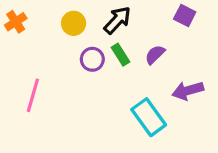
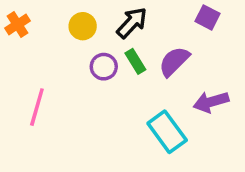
purple semicircle: (155, 55) -> (174, 61), size x1.4

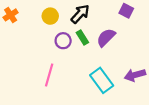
purple arrow: (211, 102) -> (135, 75), moved
pink line: (37, 107) -> (49, 75), moved

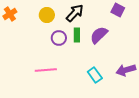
green rectangle: (82, 37) -> (77, 35), turned 32
pink line: (49, 75) -> (46, 70), turned 70
cyan rectangle: (102, 80) -> (95, 75), size x0.7

